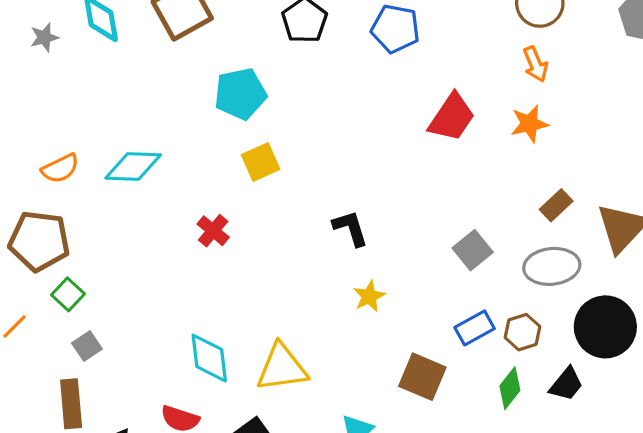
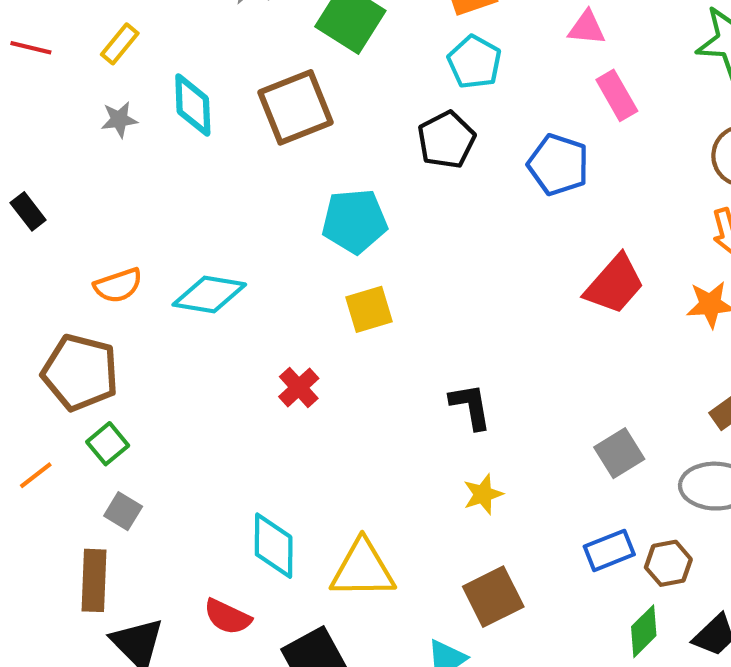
gray square: (87, 346) -> (123, 511), turned -32
brown square: (422, 377) -> (493, 597), moved, turned 33

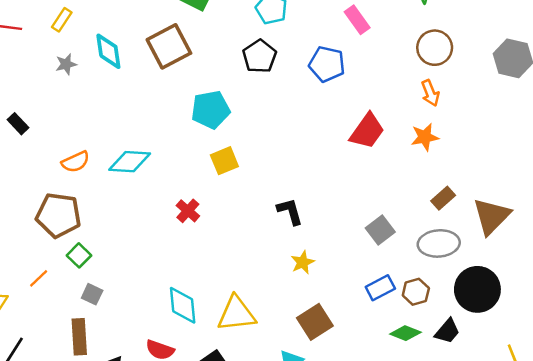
green diamond: (644, 631) -> (405, 333), turned 72

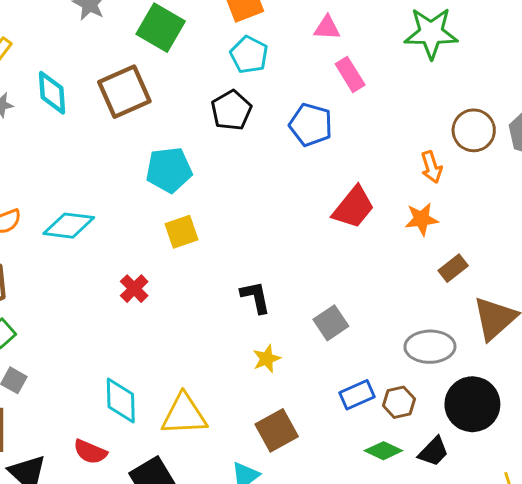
brown circle: (435, 48) -> (474, 130), moved
brown rectangle: (443, 198) -> (453, 268), moved
gray square: (380, 230) -> (331, 323), moved

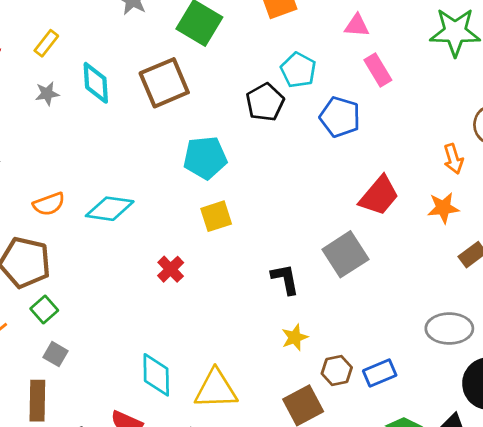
cyan pentagon: (249, 55) -> (298, 70), moved
gray square: (331, 323) -> (345, 254), moved, size x1.4
brown hexagon: (399, 402) -> (337, 370), moved

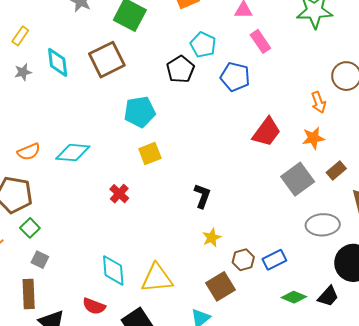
gray square: (345, 254) -> (298, 179), moved
black L-shape: (285, 279) -> (202, 196), turned 35

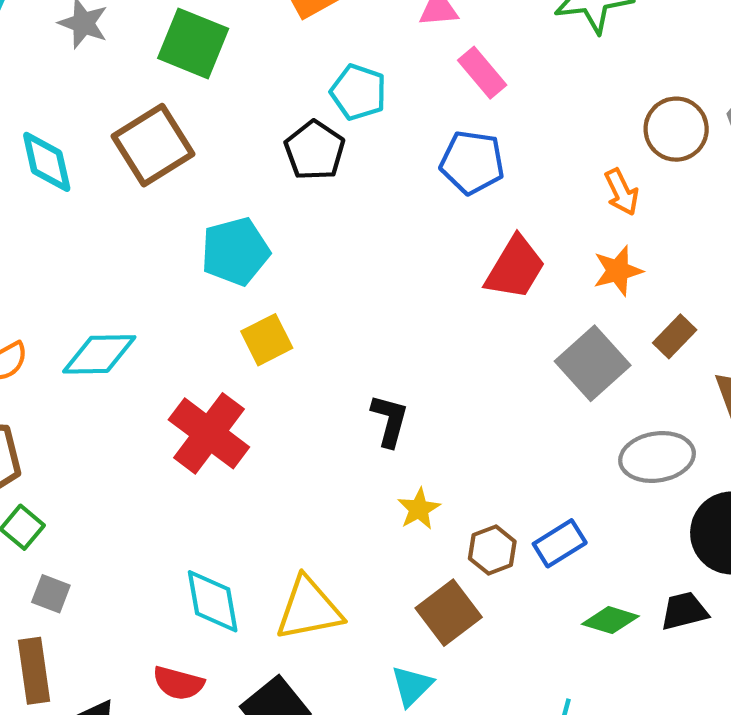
blue pentagon: (235, 77) -> (472, 162), moved
red cross: (119, 194) -> (209, 433), size x1.8
black trapezoid: (328, 296) -> (684, 611), turned -140

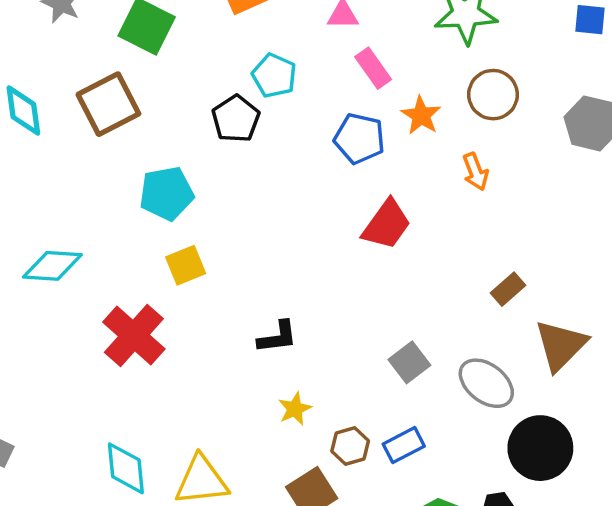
brown circle: (676, 129) -> (493, 95), moved
orange star: (618, 271) -> (421, 115), moved, turned -30
gray square: (593, 363) -> (409, 362), moved, size x0.7
black L-shape: (390, 421) -> (277, 337), turned 63
gray ellipse: (657, 457) -> (486, 383), turned 42

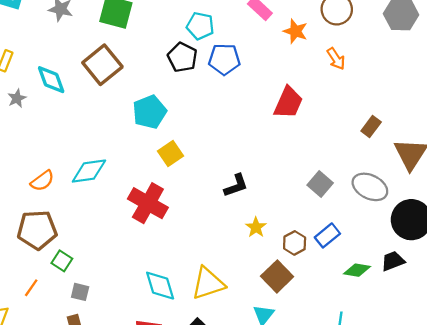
blue pentagon: (359, 138) -> (224, 59), moved

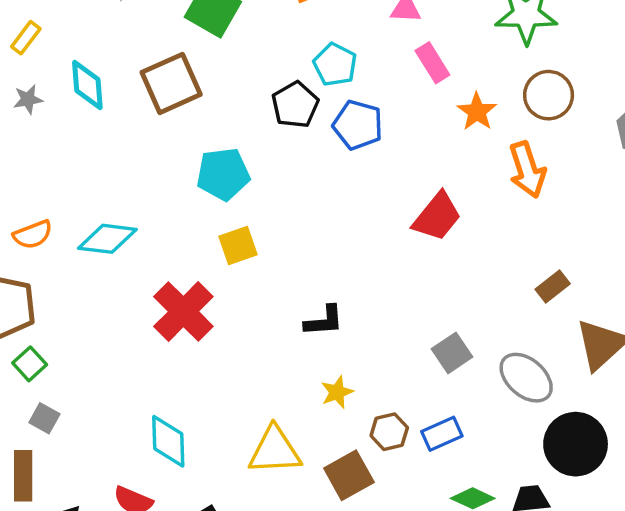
orange arrow: (336, 59) -> (527, 170), size x1.5
yellow triangle: (208, 283) -> (275, 451), moved

